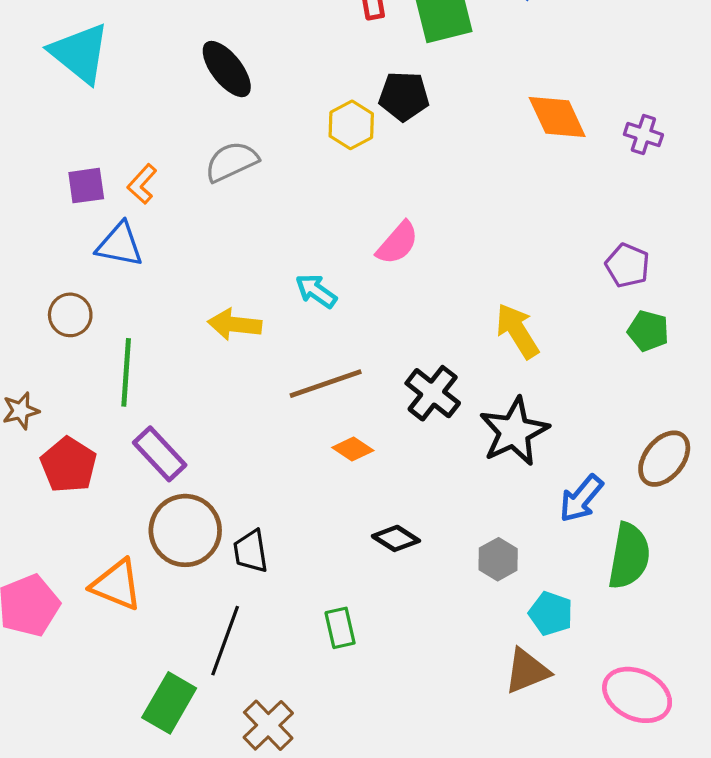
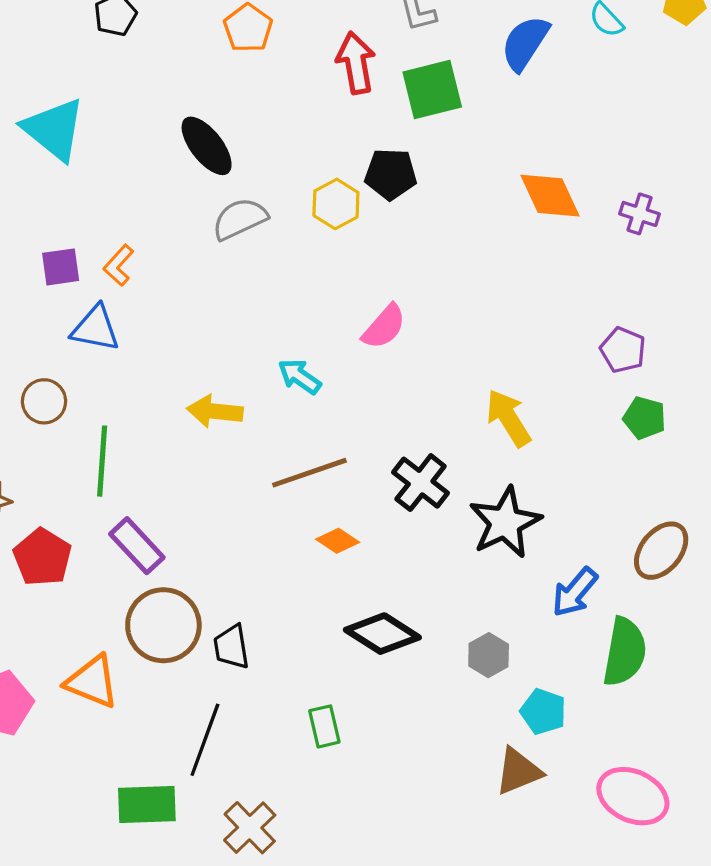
gray semicircle: (231, 162) -> (240, 219), moved
black diamond: (396, 538) -> (382, 634), size x1.5
green rectangle: (169, 703) -> (147, 804), turned 58

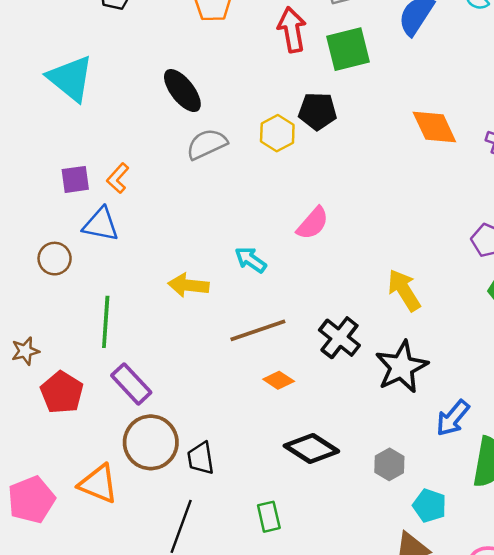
brown circle: (44, 401) -> (55, 259), moved

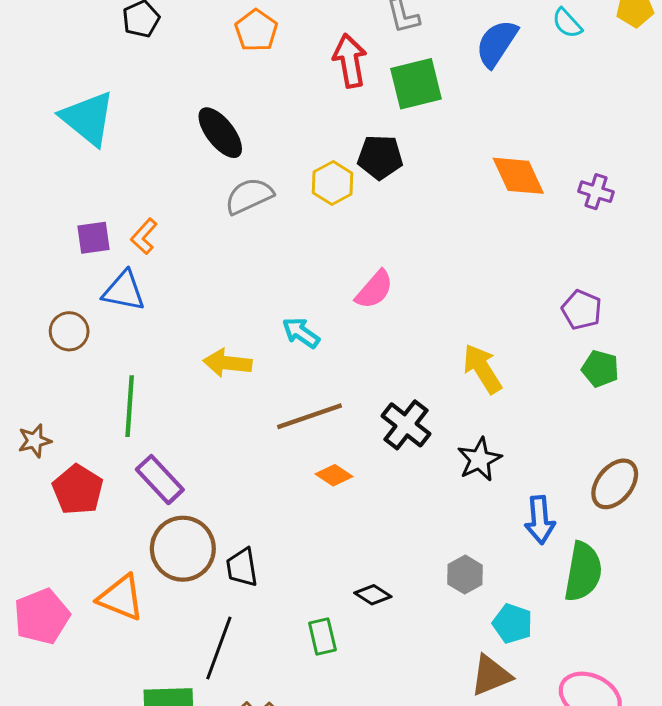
black star: (402, 367) -> (479, 459), size x0.7
blue arrow: (453, 418) -> (540, 520), turned -45
black diamond: (311, 448) -> (373, 595), moved, size x0.6

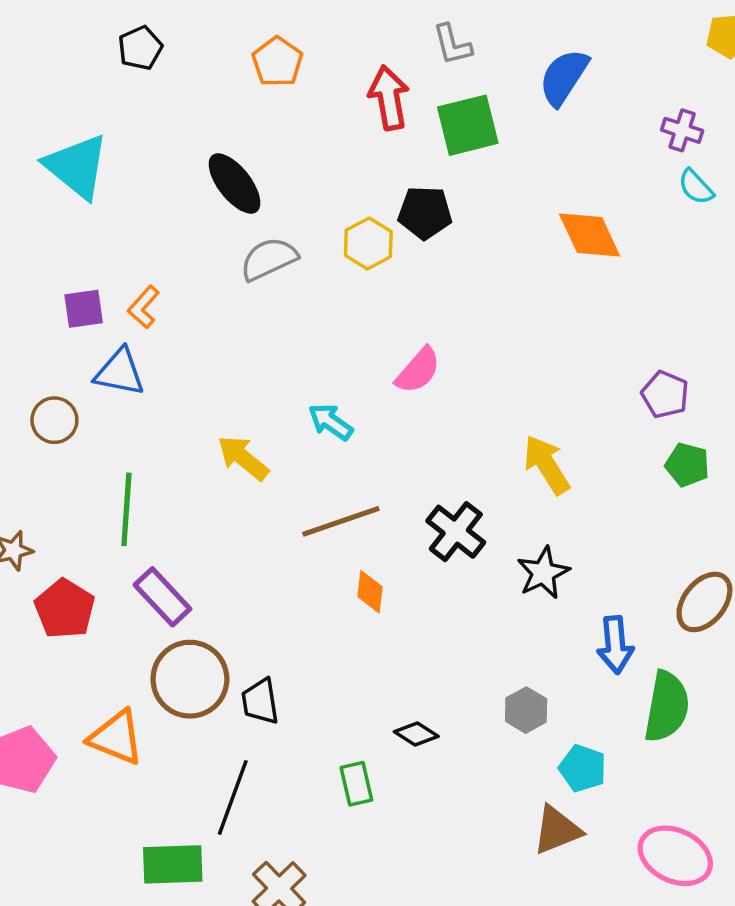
cyan semicircle: (567, 23) -> (696, 187), moved
purple cross: (596, 192) -> (682, 130), moved
yellow arrow: (227, 363) -> (243, 458), turned 33
orange diamond: (334, 475) -> (370, 592), turned 63

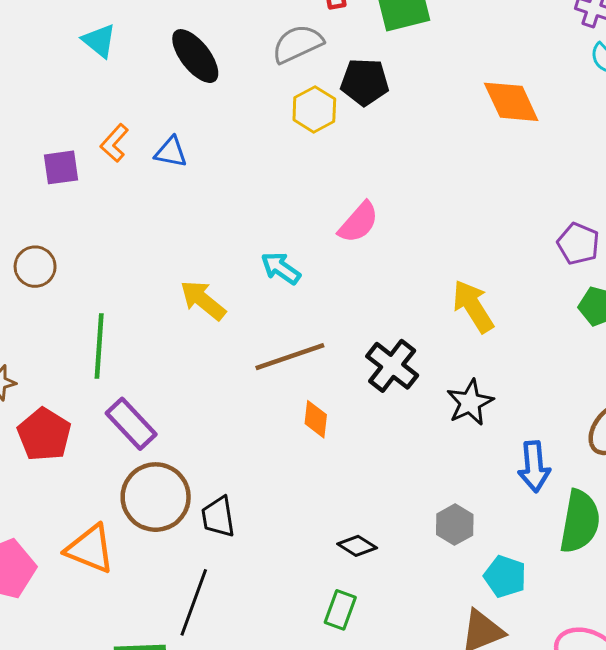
cyan triangle: (77, 166) -> (99, 41), moved, size x0.6
gray semicircle: (269, 259) -> (298, 44), moved
orange L-shape: (144, 307) -> (114, 143), moved
blue triangle: (120, 372) -> (171, 152), moved, size x0.7
green rectangle: (356, 784) -> (340, 610), moved, turned 33

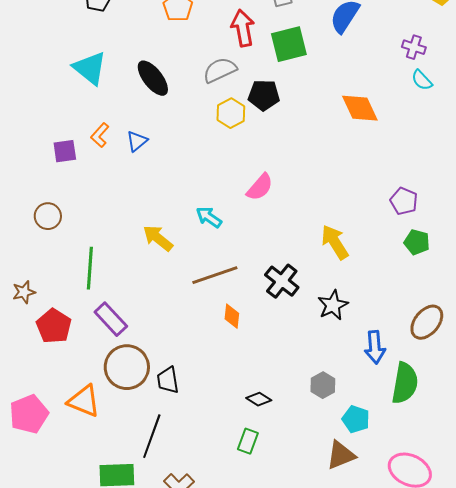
cyan triangle: (99, 41) -> (90, 68), size x1.5
blue triangle: (171, 152) -> (137, 141), turned -50

